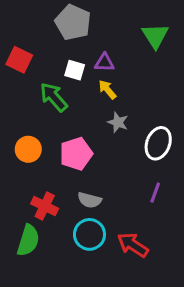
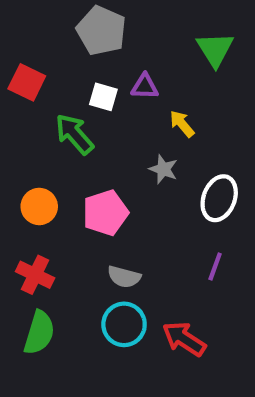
yellow arrow: (107, 90) -> (182, 124), moved
red cross: (45, 206) -> (35, 275), moved

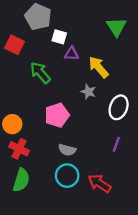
gray pentagon: (101, 31) -> (38, 17), moved
purple triangle: (145, 87) -> (72, 54), moved
white square: (103, 97) -> (59, 37), moved
yellow arrow: (182, 124) -> (98, 67), size x1.5
orange circle: (39, 206) -> (12, 124), moved

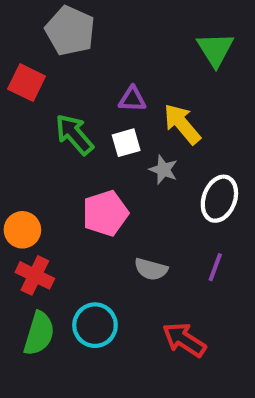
white square: (59, 37) -> (126, 143), moved, turned -32
gray semicircle: (67, 150) -> (151, 269), moved
cyan circle: (67, 176) -> (95, 325), moved

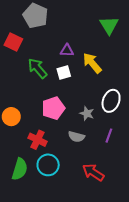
gray star: (163, 170) -> (87, 113), moved
red cross: (35, 275) -> (38, 140), moved

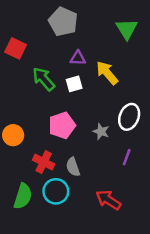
gray pentagon: (35, 16) -> (63, 22), moved
gray semicircle: (76, 137) -> (73, 167), moved, turned 56

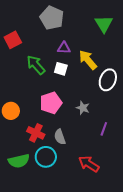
red square: (16, 48) -> (13, 40), turned 36
white square: (74, 84) -> (61, 69), turned 32
white ellipse: (129, 117) -> (108, 80), moved
green semicircle: (23, 196) -> (19, 161), turned 60

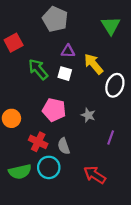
pink pentagon: (51, 103) -> (54, 110), turned 30

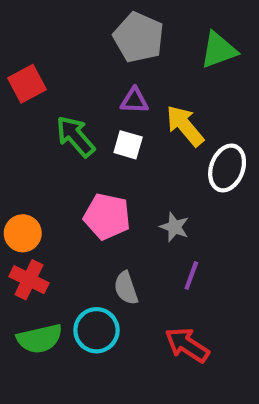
gray pentagon: (55, 19) -> (139, 37), moved
green triangle: (111, 26) -> (219, 50), turned 42
purple line: (111, 138) -> (191, 275), moved
red cross: (38, 142) -> (29, 280), moved

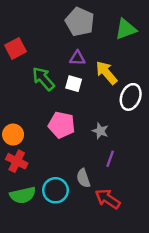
gray semicircle: (126, 288) -> (83, 178), moved

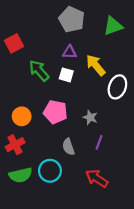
orange circle: (13, 135) -> (22, 116), moved
red cross: (17, 161) -> (15, 145), turned 36
gray semicircle: (83, 178) -> (68, 147), moved

